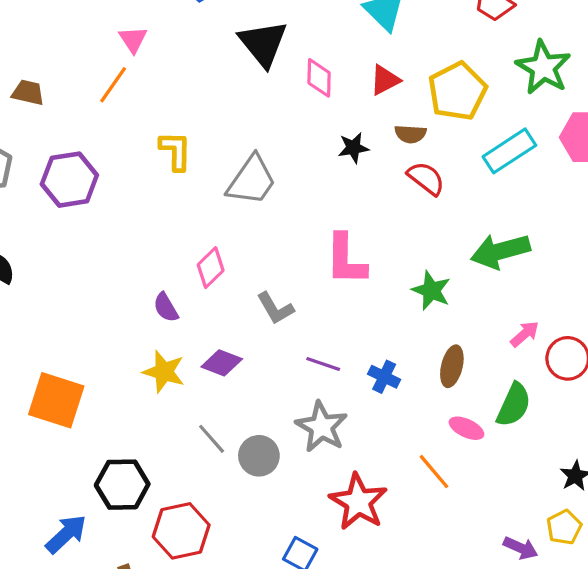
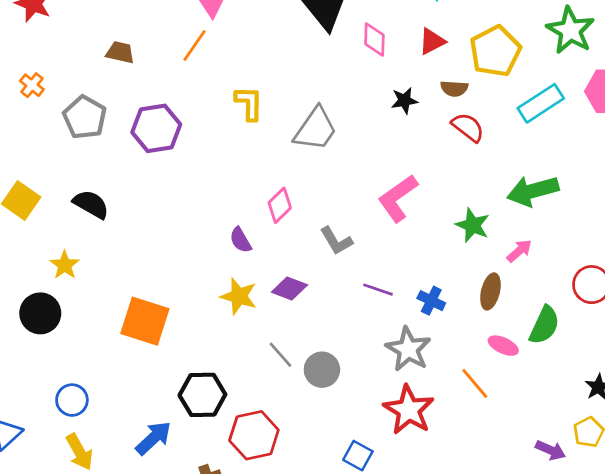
pink L-shape: (346, 259) -> (398, 198), turned 54
pink arrow: (525, 334) -> (519, 251), moved
gray star: (322, 427) -> (408, 349), moved

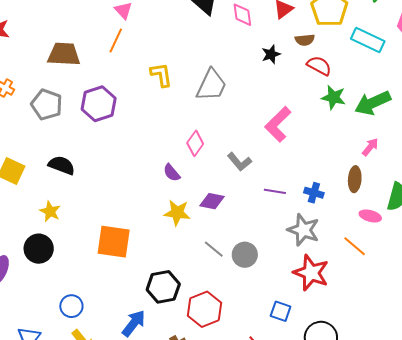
brown trapezoid: (120, 52) -> (64, 54), size x1.6
cyan rectangle: (541, 103) -> (368, 40), turned 68
green star: (473, 225) -> (334, 97), moved

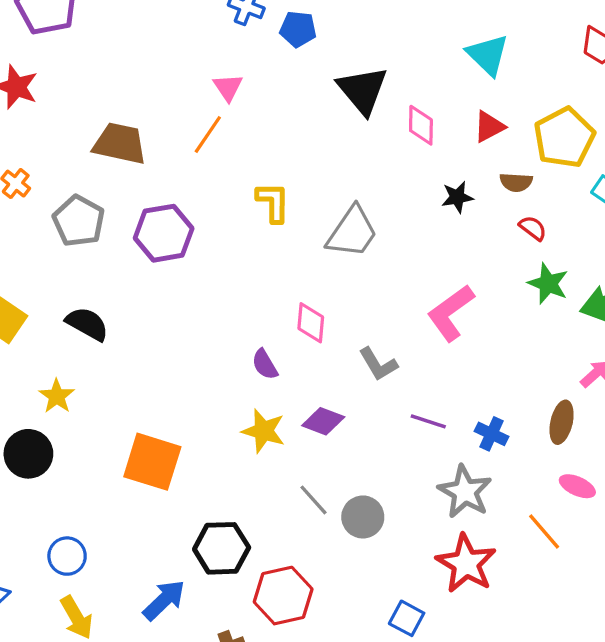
red semicircle: (319, 66) -> (533, 228), size x0.7
pink diamond: (195, 143) -> (311, 323), turned -40

